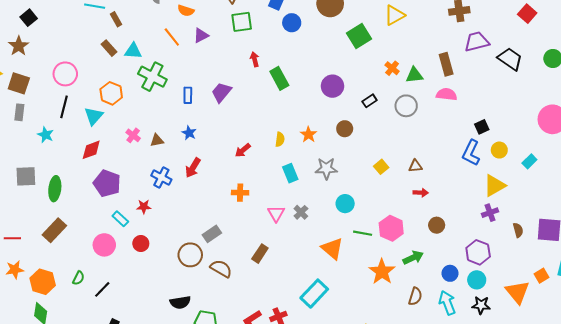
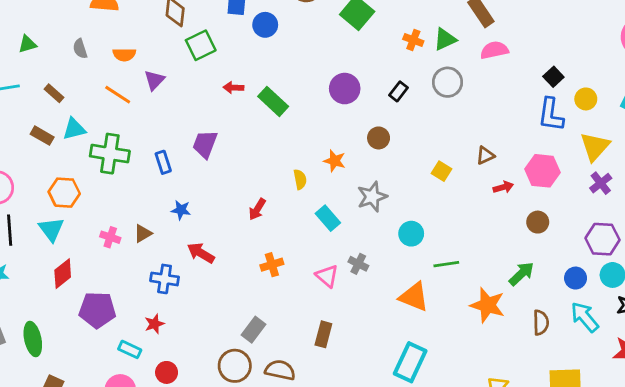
brown rectangle: (116, 19) -> (54, 93), moved
red arrow: (255, 59) -> (233, 88), turned -56
red arrow: (193, 168) -> (201, 253), turned 108
pink hexagon: (391, 228) -> (542, 171), moved

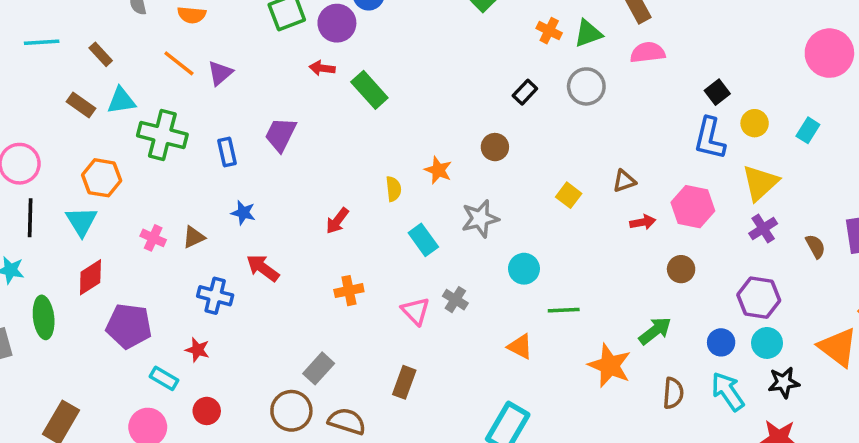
purple triangle: (154, 80) -> (220, 73), moved
purple circle: (345, 89) -> (337, 23), moved
orange triangle: (414, 297) -> (520, 347), size x0.7
red star: (154, 324) -> (197, 350), turned 30
green ellipse: (33, 339) -> (44, 317), moved

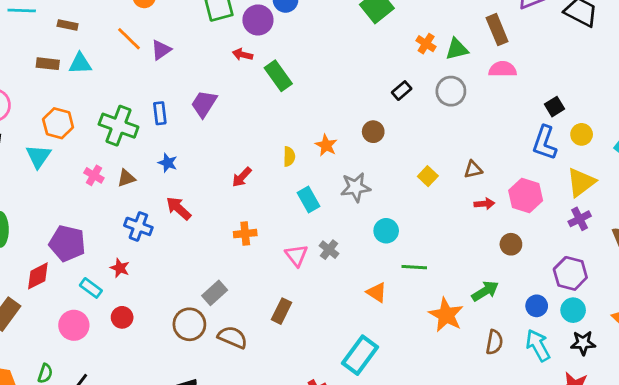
brown rectangle: (101, 54) -> (68, 25), turned -42
brown rectangle: (81, 105) -> (48, 64), turned -35
green cross: (162, 135) -> (119, 126), moved
red diamond: (90, 277) -> (38, 276), moved

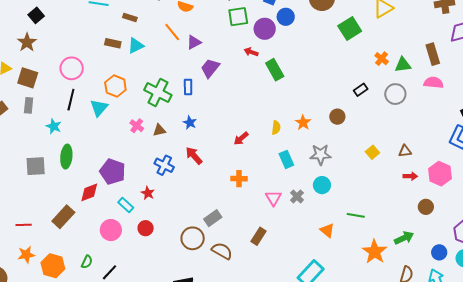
cyan triangle: (80, 64) -> (136, 46), turned -30
purple trapezoid: (204, 104) -> (210, 68), moved
cyan circle: (386, 231) -> (322, 185), moved

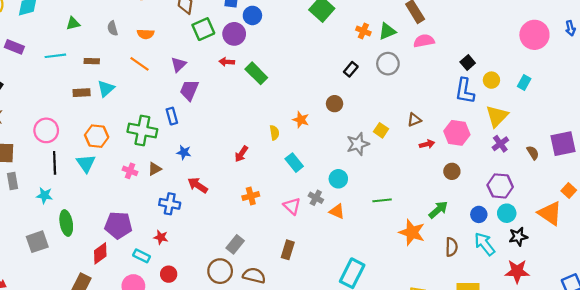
purple triangle: (194, 42) -> (179, 64), moved
gray star: (320, 155) -> (358, 144), moved
orange triangle: (327, 230) -> (337, 211), moved

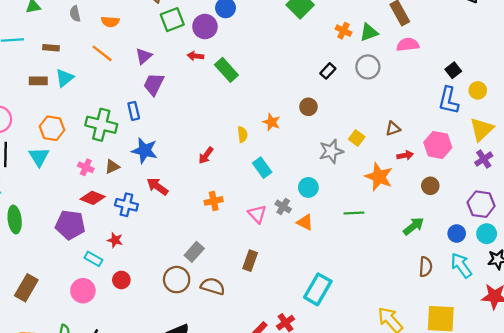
blue star: (184, 152) -> (145, 151), size x1.6
orange star: (412, 232) -> (379, 177), moved
red diamond: (100, 253) -> (93, 198), moved, turned 55

